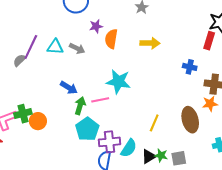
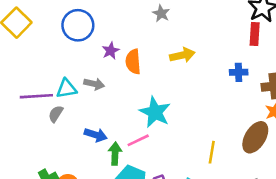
purple line: (31, 47) -> (36, 96), turned 75
gray semicircle: (20, 60) -> (56, 114), moved
cyan star: (118, 82) -> (155, 112), turned 30
brown ellipse: (190, 120) -> (255, 137), turned 60

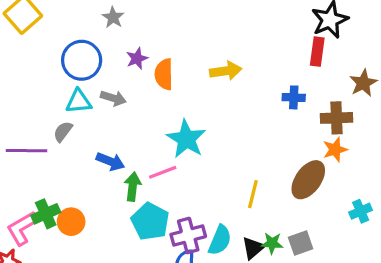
gray star: (161, 13) -> (113, 17), moved
blue circle: (78, 25) -> (82, 60), moved
purple line: (36, 96) -> (27, 151), moved

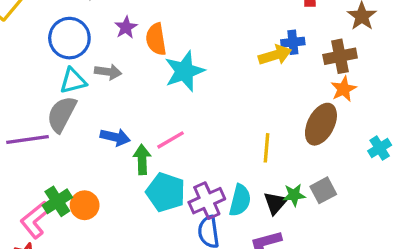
yellow arrow: (226, 71) -> (275, 55), moved
gray semicircle: (63, 132) -> (62, 114), size x1.6
cyan star: (186, 139) -> (184, 71), moved, turned 30

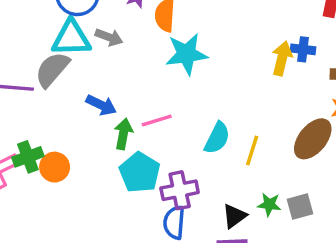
yellow arrow: (275, 55) -> (282, 58), turned -72
cyan triangle: (73, 81) -> (71, 38), size x1.4
cyan semicircle: (240, 200) -> (217, 138), moved
black triangle: (275, 203) -> (234, 216), moved

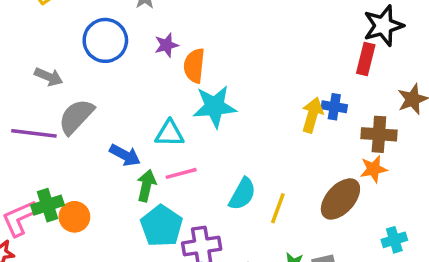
gray arrow: (109, 37) -> (49, 77), moved
cyan triangle: (71, 38) -> (169, 133), moved, size x0.7

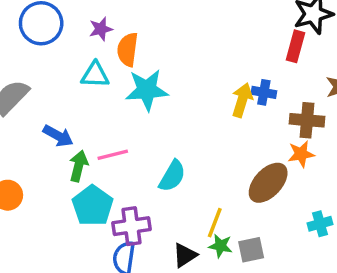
cyan triangle: (169, 133) -> (95, 75), moved
yellow line: (278, 208) -> (215, 223), moved

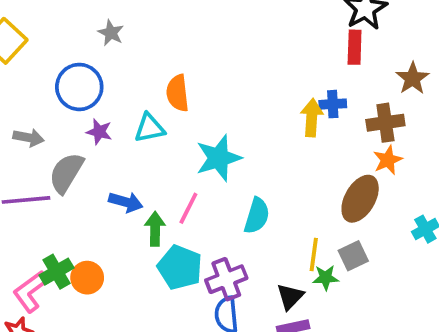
purple star: (101, 29) -> (99, 132), moved, turned -30
cyan star: (147, 90) -> (219, 158), moved
pink line: (113, 155) -> (188, 208), turned -36
gray square: (251, 250) -> (353, 256), moved

